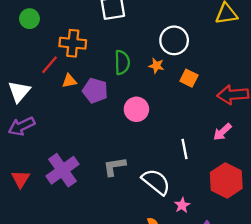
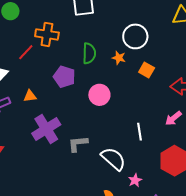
orange triangle: (69, 81) -> (30, 96), moved
purple cross: (62, 170) -> (46, 129), moved

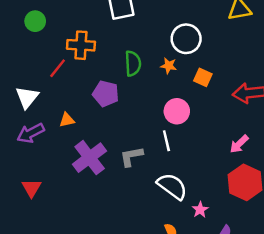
pink circle: (99, 95) -> (177, 111), moved
pink arrow: (173, 118) -> (239, 144), moved
white line: (140, 132) -> (166, 141), moved
gray L-shape: (78, 144) -> (131, 156), moved

